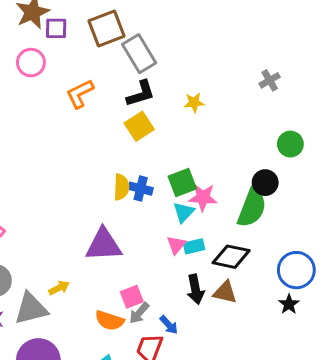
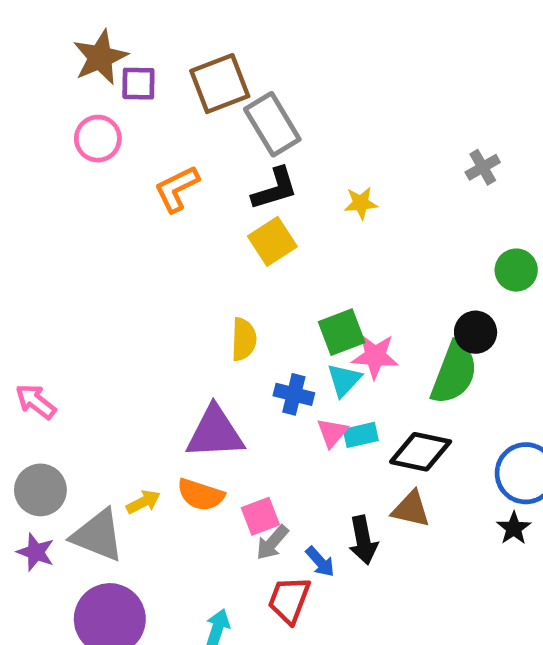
blue cross: (141, 189) -> (294, 394), moved
black arrow: (196, 289) -> (363, 540), moved
gray triangle: (31, 309) -> (98, 535), turned 36
orange semicircle: (110, 320) -> (201, 495), moved

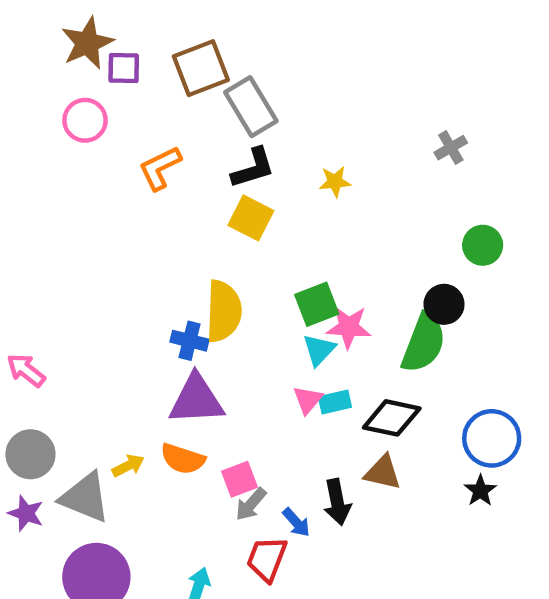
yellow square: (272, 241) -> (251, 218), turned -30
yellow semicircle: (244, 339) -> (224, 311), size x1.5
blue cross: (294, 394) -> (190, 341), moved

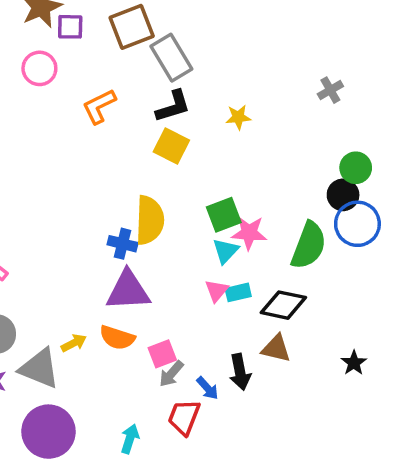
black circle: (444, 304) -> (343, 195), moved
blue circle: (492, 438) -> (357, 224), moved

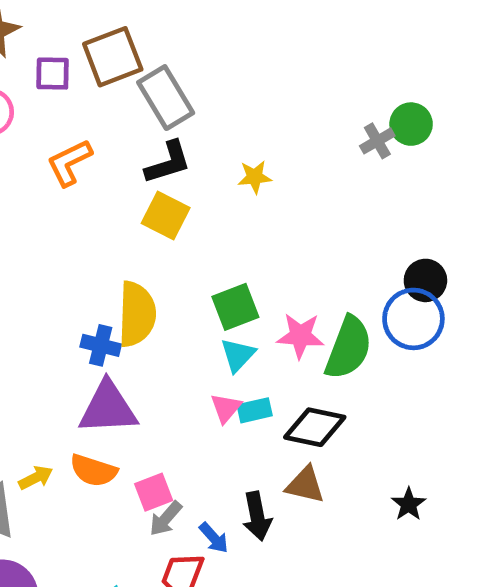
purple square: (70, 27) -> (53, 74), moved
green circle: (356, 168) -> (411, 124), moved
black circle: (343, 195) -> (425, 280), moved
pink star: (249, 233) -> (300, 336), moved

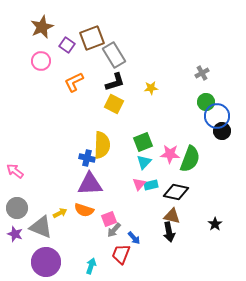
purple square: (53, 74) -> (67, 45), turned 35
green circle: (411, 124) -> (206, 102), moved
blue circle: (413, 319) -> (217, 116), moved
black arrow: (257, 516) -> (169, 232), moved

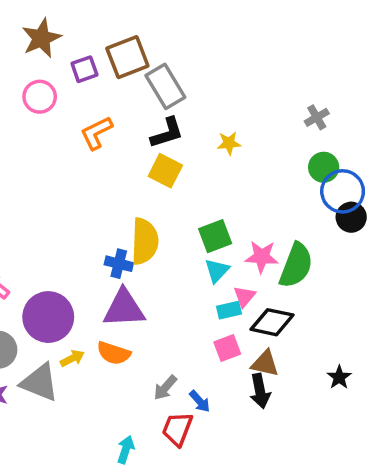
purple square: (67, 45) -> (84, 69), turned 35
pink triangle: (139, 184) -> (244, 296), moved
pink square: (109, 219) -> (227, 348), moved
purple circle: (46, 262) -> (48, 317), moved

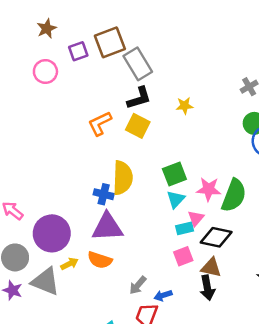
brown star: (41, 38) -> (47, 29), size x0.7
orange L-shape: (96, 133) -> (100, 123), moved
blue arrow: (200, 401) -> (163, 295), turned 114

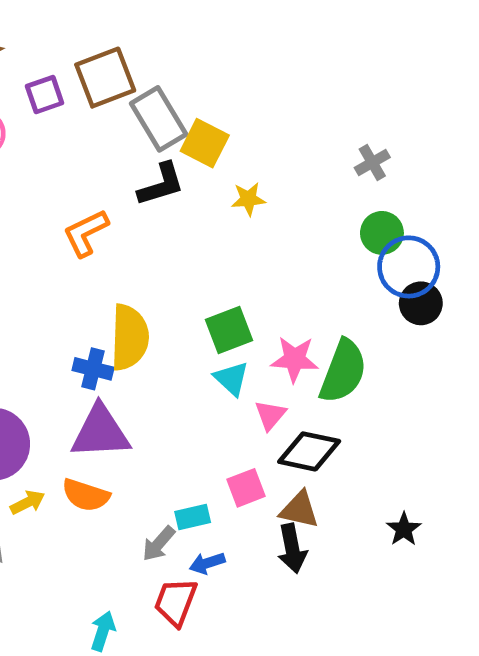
yellow square: (138, 126) -> (205, 143), moved
cyan triangle: (176, 199) -> (231, 379), turned -30
cyan rectangle: (185, 228) -> (193, 517), moved

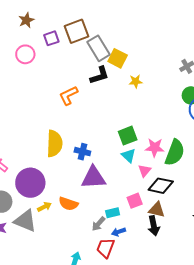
yellow semicircle: (129, 337) -> (54, 144), moved
blue cross: (93, 369) -> (82, 152), moved
purple triangle: (100, 432) -> (94, 178), moved

